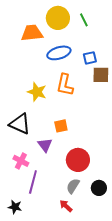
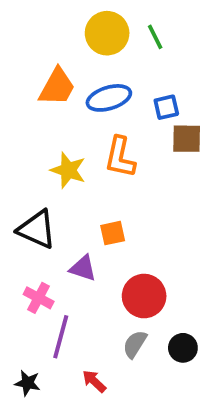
orange trapezoid: (32, 33) -> (57, 87), moved, turned 125
purple triangle: (45, 145) -> (83, 268), turned -35
red arrow: (66, 206) -> (94, 381), moved

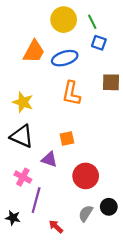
blue square: (166, 107) -> (99, 43), moved, turned 32
yellow star: (68, 170) -> (23, 102), moved
gray semicircle: (135, 344) -> (86, 213), moved
black star: (27, 383) -> (13, 218), moved

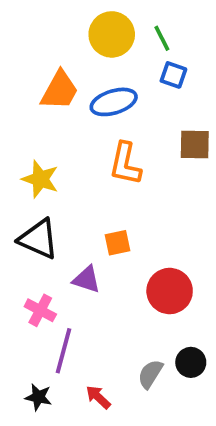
red circle: (86, 176) -> (170, 291), moved
black star: (13, 218) -> (38, 397), moved

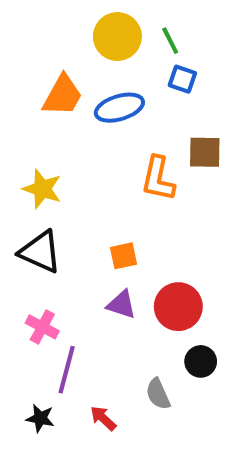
orange L-shape: (125, 164) -> (158, 179), moved
purple triangle: (87, 279) -> (121, 305), moved
black circle: (191, 362) -> (201, 361), moved
gray semicircle: (150, 374) -> (158, 394), turned -56

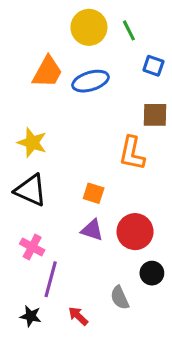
blue square: (182, 79) -> (153, 66), moved
orange L-shape: (158, 179) -> (132, 153), moved
orange square: (123, 256) -> (94, 193), turned 30

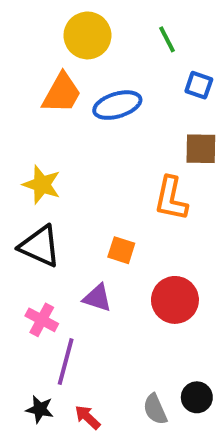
yellow circle: (89, 27) -> (87, 35), moved
purple triangle: (92, 230) -> (97, 298), moved
black circle: (152, 273) -> (197, 397), moved
gray semicircle: (120, 298) -> (155, 409), moved
red arrow: (78, 316) -> (87, 417), moved

